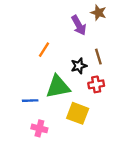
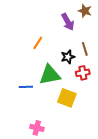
pink cross: (39, 128) -> (37, 128), moved

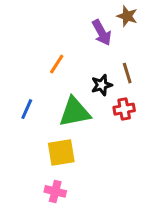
blue line: (26, 87) -> (27, 109), moved, turned -64
yellow square: (67, 98) -> (61, 152), moved, turned -30

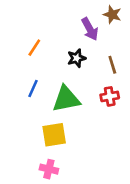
orange line: (57, 64) -> (34, 48), moved
black star: (102, 85) -> (77, 58), moved
blue line: (27, 109) -> (33, 89), moved

